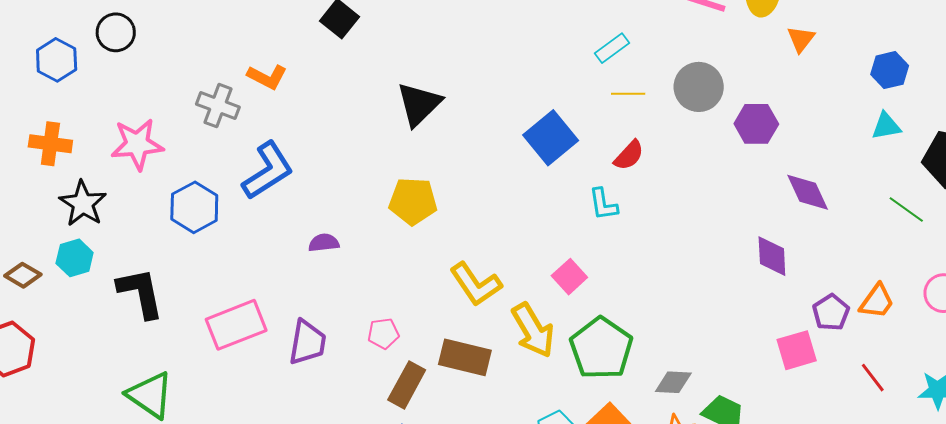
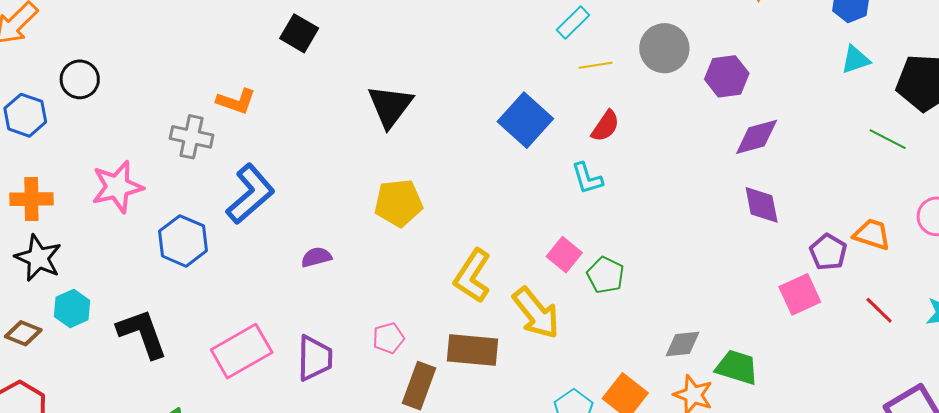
purple diamond: (808, 192) -> (757, 137), moved, turned -72
black star: (83, 204) -> (38, 258), moved
yellow L-shape: (476, 284) -> (473, 276), turned 76
orange trapezoid: (877, 301) -> (872, 234), turned -99
green pentagon: (601, 348) -> (606, 275), moved, size x0.6

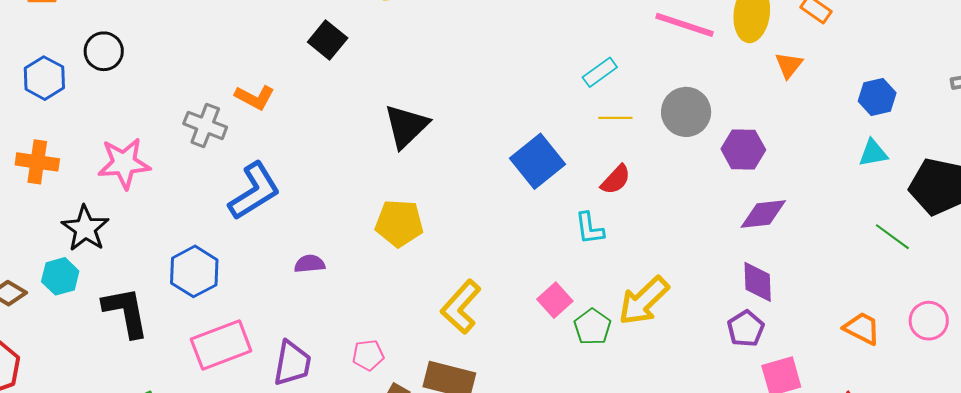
blue hexagon: (183, 241) -> (194, 271), moved
purple pentagon: (828, 252) -> (746, 329), moved
black star: (38, 258) -> (85, 228), moved
yellow arrow: (536, 313) -> (644, 301), moved, turned 76

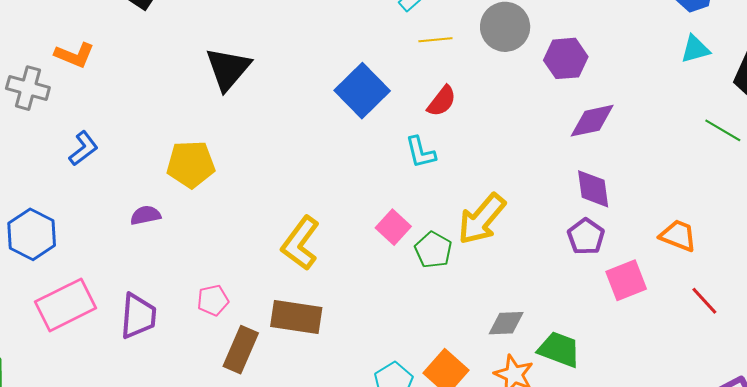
blue L-shape: (254, 191) -> (83, 149), size x0.6
yellow pentagon: (399, 223) -> (191, 164), moved
orange trapezoid: (862, 328) -> (678, 236), moved

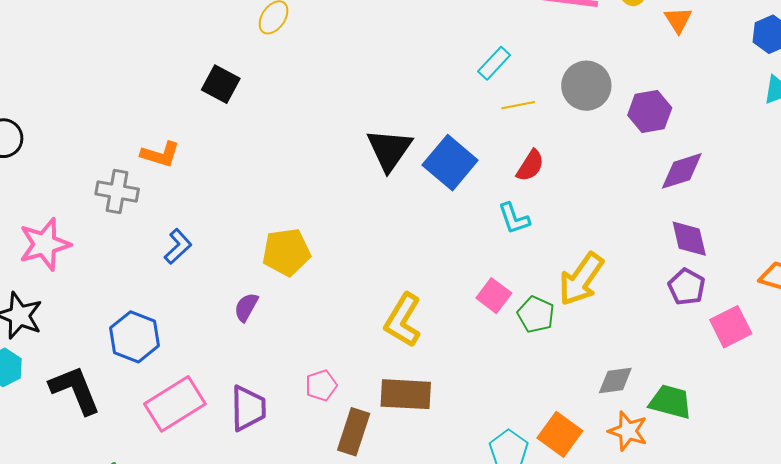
black triangle: (228, 69) -> (389, 150), moved
purple semicircle: (146, 215) -> (246, 307), turned -44

